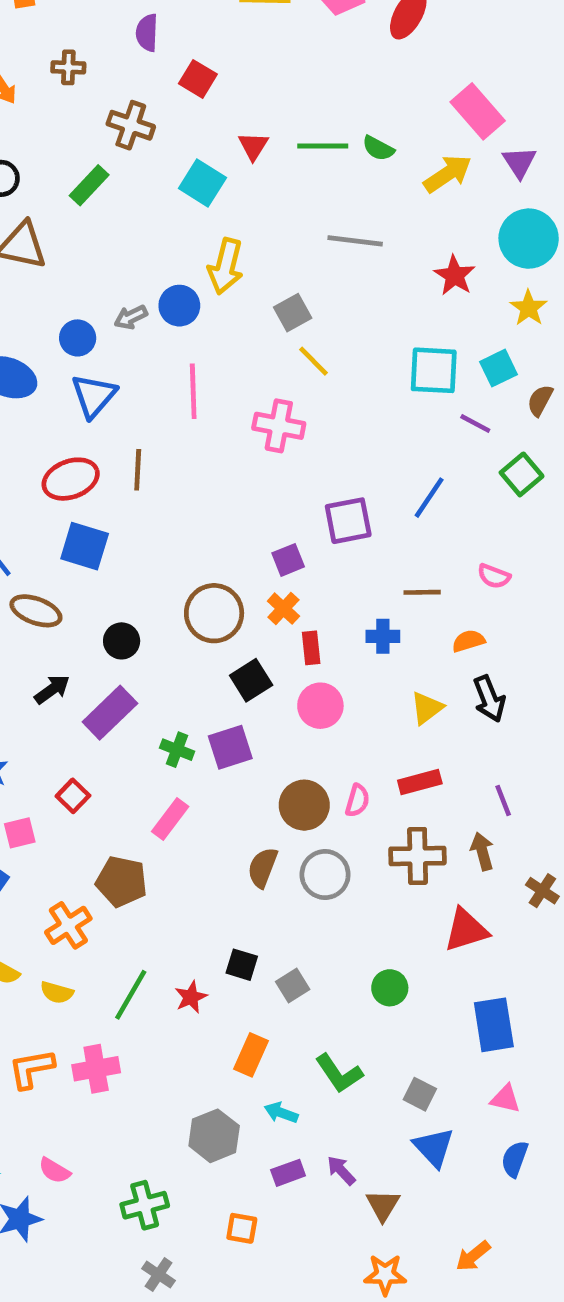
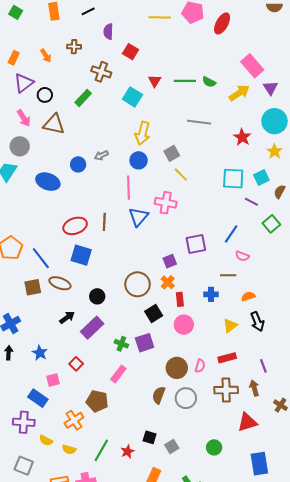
blue circle: (179, 306) -> (139, 160), moved
blue triangle: (94, 396) -> (139, 217), moved
pink semicircle: (494, 576) -> (242, 256), moved

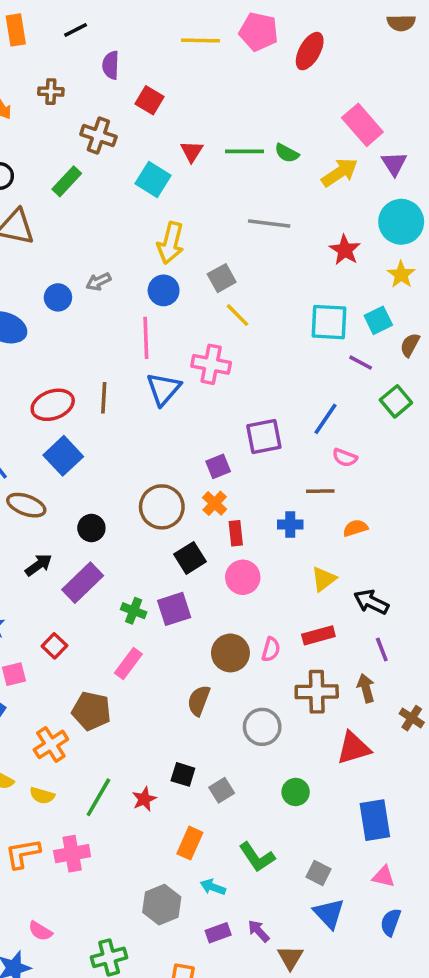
blue square: (81, 255) -> (63, 456), turned 30
black arrow: (257, 322) -> (371, 602), moved, turned 138
gray circle: (186, 398) -> (262, 727), moved

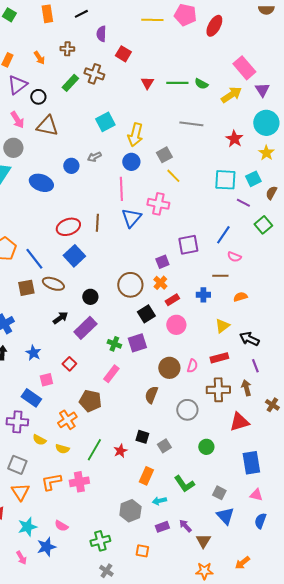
cyan square: (153, 180) -> (105, 122), moved, turned 30
green rectangle: (67, 181) -> (70, 83), moved
red rectangle: (236, 533) -> (172, 300), turned 64
cyan arrow: (213, 887) -> (159, 501), turned -32

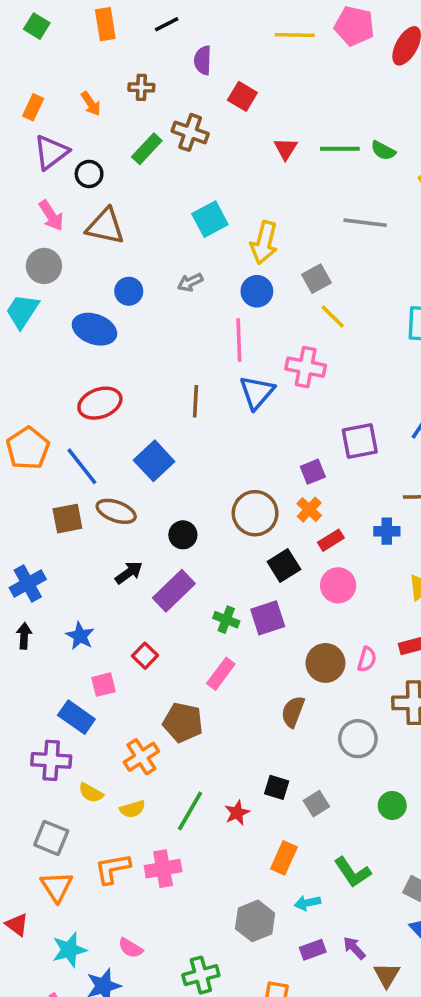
blue circle: (71, 166) -> (129, 291), moved
red ellipse: (68, 227) -> (100, 403), moved
yellow semicircle: (62, 449) -> (132, 809), turned -32

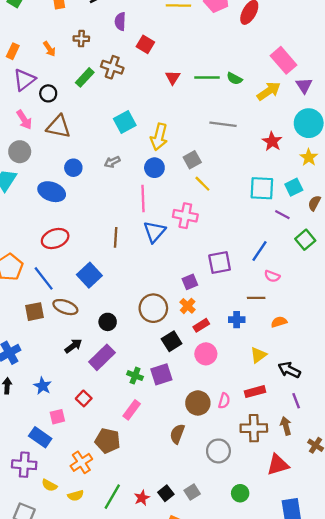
black square: (277, 787) -> (166, 493), moved, turned 35

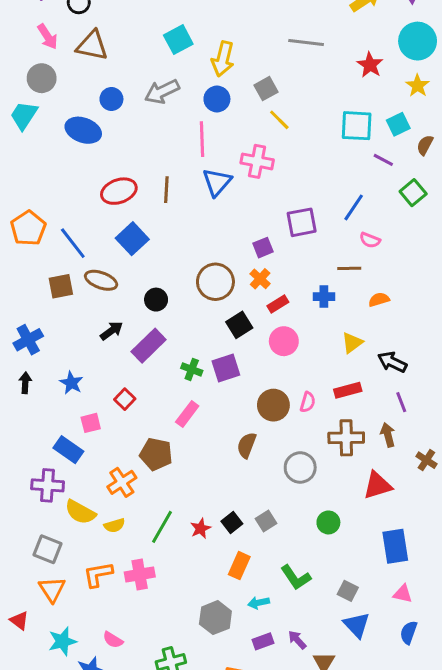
gray arrow: (112, 162) -> (162, 92), size x1.6
red ellipse: (55, 239) -> (119, 191), moved
yellow semicircle: (49, 485) -> (80, 512), size x1.5

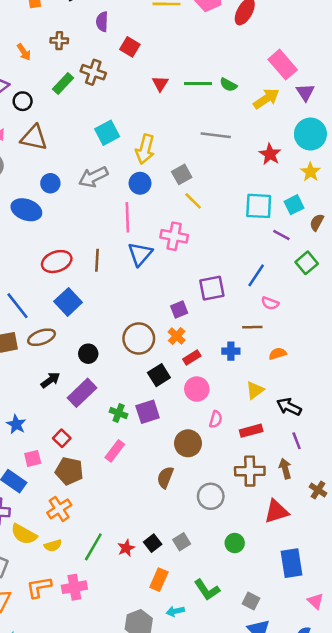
brown ellipse: (101, 280) -> (42, 337), turned -40
pink semicircle: (308, 402) -> (216, 419), moved
brown pentagon: (156, 454) -> (69, 471), moved
pink triangle: (403, 594) -> (315, 601), moved, turned 30

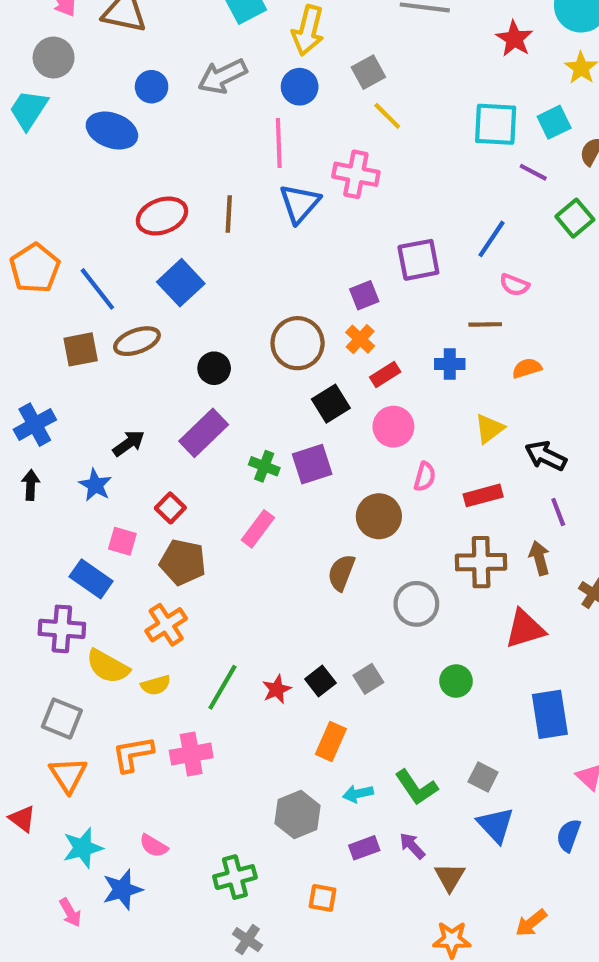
black arrow: (50, 380) -> (129, 443), moved
pink square: (33, 458) -> (122, 541), turned 30
green L-shape: (207, 590) -> (416, 787), moved

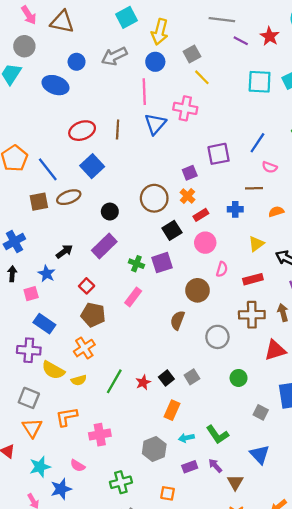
purple line: (533, 172) -> (241, 41), moved
pink square: (122, 541) -> (31, 294), moved, turned -32
pink cross: (191, 754) -> (100, 435), moved
gray square: (483, 777) -> (261, 412), moved

